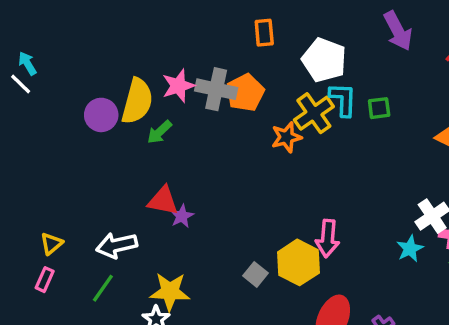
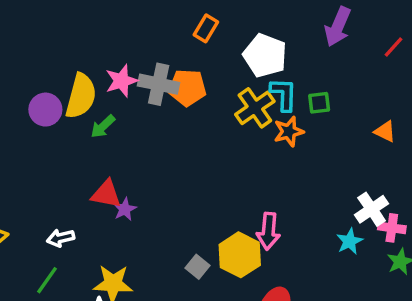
purple arrow: (398, 31) -> (338, 27), turned 51
orange rectangle: (264, 33) -> (206, 28), turned 36
orange pentagon: (245, 93) -> (187, 88), turned 30
orange star: (286, 137) -> (289, 132), moved
white arrow: (117, 245) -> (61, 238), size x0.7

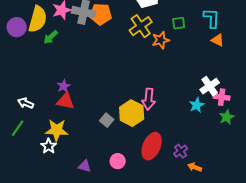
cyan L-shape: (284, 94) -> (212, 18), moved
red triangle: (106, 194) -> (66, 101), moved
white arrow: (61, 238) -> (26, 103), turned 35

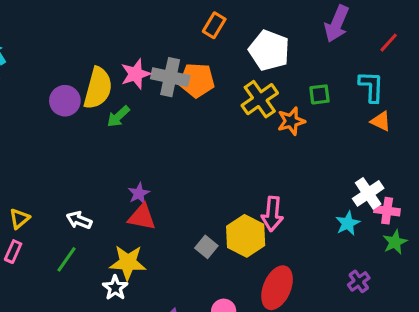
purple cross: (181, 151) -> (359, 281), moved

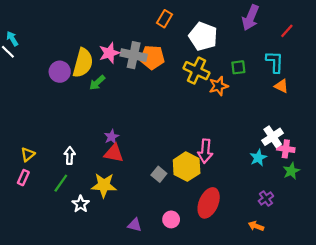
yellow cross: (260, 99) -> (196, 71), turned -30
white arrow: (79, 220) -> (70, 155), turned 70
white star: (115, 288) -> (81, 204), moved

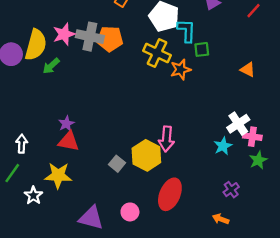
cyan L-shape: (275, 62) -> (186, 31), moved
purple triangle: (135, 225) -> (91, 218), size x1.6

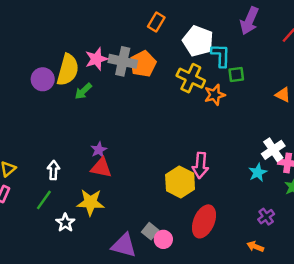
orange pentagon: (110, 39) -> (143, 64), turned -30
gray square: (117, 164) -> (150, 231), moved

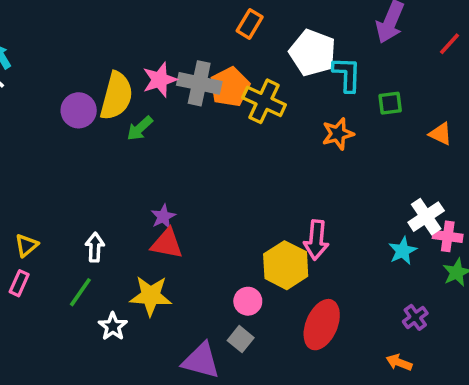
green square: (236, 75) -> (390, 103), moved
yellow cross: (191, 78) -> (264, 101), moved
pink circle: (163, 239) -> (248, 301), moved

